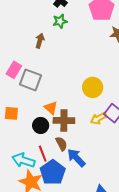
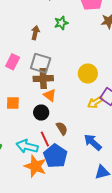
green star: (60, 21) -> (61, 23), moved
gray square: (31, 80) -> (41, 63), moved
brown cross: (64, 120) -> (43, 79), moved
blue arrow: (76, 158) -> (93, 142), moved

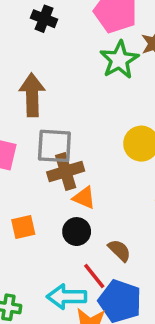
green star: (61, 23) -> (119, 60), moved, size x1.5
brown arrow: (35, 33) -> (32, 95), size x1.6

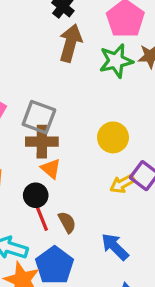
brown arrow: (32, 95) -> (70, 43), moved
red line: (94, 276) -> (42, 219), moved

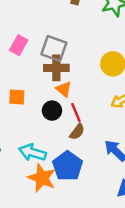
red line: (42, 219) -> (76, 112), moved
brown semicircle: (67, 222) -> (77, 132), turned 66

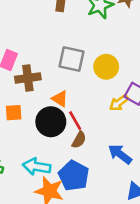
gray square: (54, 49) -> (72, 59), moved
brown cross: (56, 68) -> (28, 78), moved
black circle: (52, 111) -> (51, 122), size x1.5

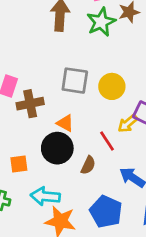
orange square: (14, 113) -> (19, 164), moved
red line: (75, 121) -> (107, 141), moved
blue pentagon: (74, 176) -> (106, 212), moved

